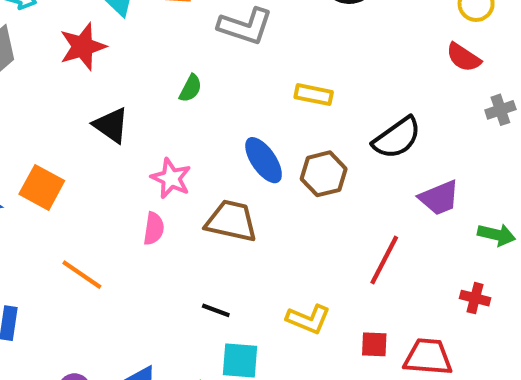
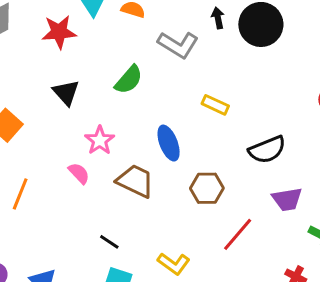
green semicircle: (190, 88) -> (129, 80), size x1.5
brown hexagon: (324, 174) -> (207, 188), moved
pink semicircle: (154, 229) -> (79, 173), turned -65
orange line: (82, 275) -> (20, 194), turned 64

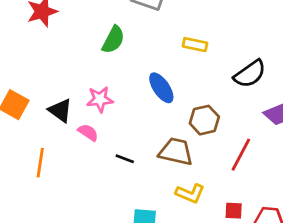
black triangle: (66, 93) -> (60, 110), moved
pink star: (100, 140) -> (100, 99), turned -30
brown trapezoid: (135, 181) -> (176, 152), moved
black line: (109, 242) -> (125, 159), moved

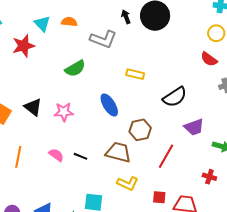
green semicircle: (113, 40) -> (75, 68), turned 30
black triangle: (60, 110) -> (33, 107), moved
pink semicircle: (88, 133) -> (56, 155), moved

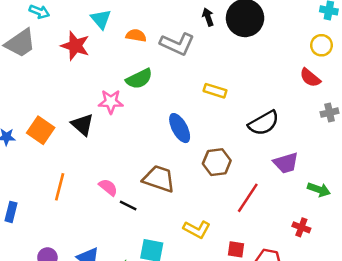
orange semicircle: (69, 22) -> (136, 35), moved
red star: (23, 46) -> (75, 46), turned 30
pink star: (64, 112) -> (111, 102), moved
brown trapezoid: (118, 152) -> (159, 179), moved
black line: (81, 156) -> (128, 206), moved

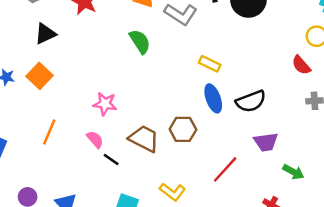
green semicircle: (139, 79) -> (140, 42), turned -105
pink star: (111, 102) -> (105, 104), moved
black triangle: (82, 125) -> (45, 34), moved, turned 45
blue ellipse: (180, 128) -> (213, 98), moved
brown hexagon: (217, 162) -> (183, 129), moved

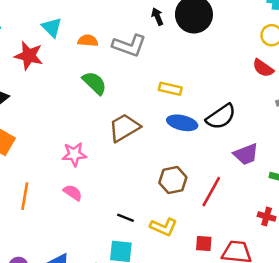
blue ellipse: (213, 98) -> (182, 123), turned -44
brown hexagon: (183, 129) -> (173, 180), moved
brown trapezoid: (144, 139) -> (124, 128), moved, turned -44
black line: (111, 160) -> (125, 218), moved

